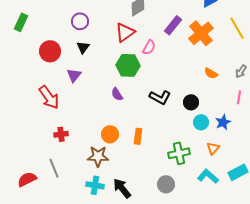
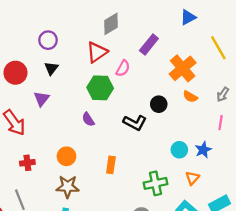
orange cross: (201, 33) -> (183, 68), moved
black circle: (191, 102) -> (159, 104), moved
orange circle: (110, 134) -> (66, 156), moved

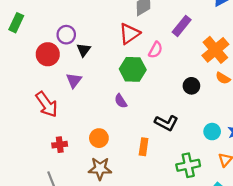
purple circle: (48, 40) -> (66, 35), moved
black L-shape: (135, 123) -> (166, 123), moved

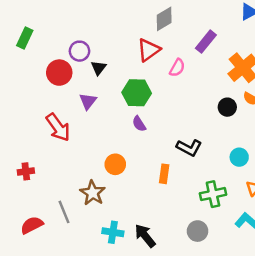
green hexagon: (133, 69) -> (137, 93), moved
black circle: (191, 86) -> (227, 107), moved
red cross: (60, 145) -> (26, 171), moved
brown star: (100, 169) -> (93, 193), moved, turned 30

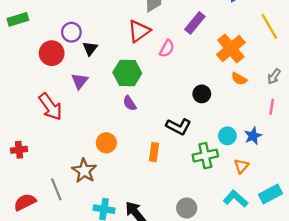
green rectangle: (25, 38) -> (18, 19), turned 48
black circle: (227, 107) -> (202, 94), moved
green cross: (213, 194) -> (205, 156), moved

